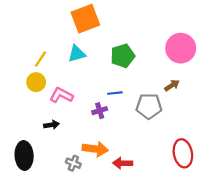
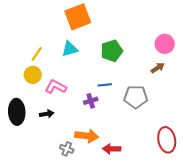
pink circle: (181, 48) -> (165, 44), size x0.7
brown arrow: (172, 85) -> (158, 68), moved
black ellipse: (24, 156) -> (17, 112), moved

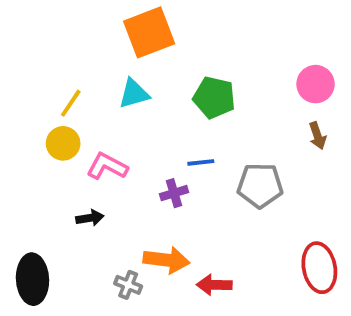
green pentagon: (112, 51) -> (214, 97), turned 30
brown arrow: (158, 68) -> (317, 136), moved, turned 104
black ellipse: (17, 112) -> (32, 279), moved

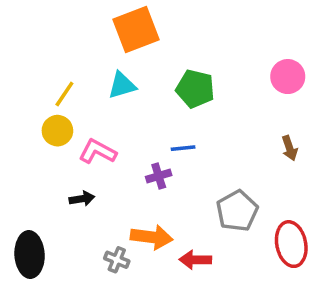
brown arrow: (317, 136) -> (289, 148), moved
gray pentagon: (260, 185) -> (237, 211), moved, turned -30

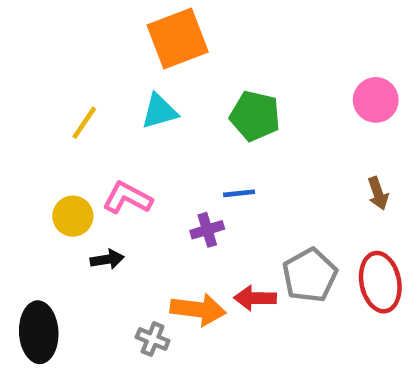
yellow circle: (57, 131) -> (73, 216), moved
red ellipse: (291, 244) -> (380, 282), moved
red arrow: (195, 260) -> (255, 298), moved

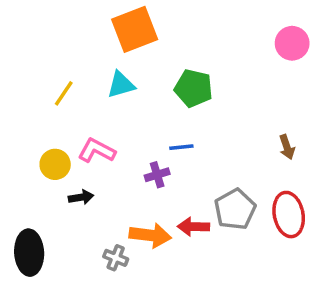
pink circle: (376, 100) -> (292, 43), moved

